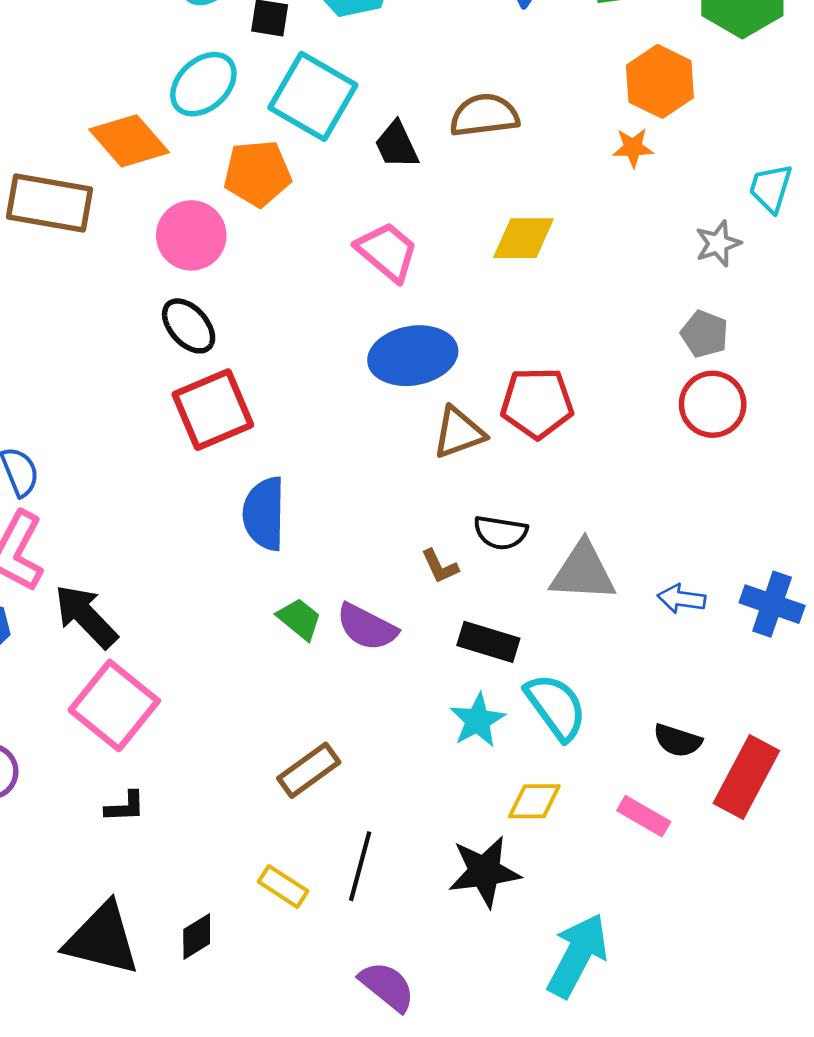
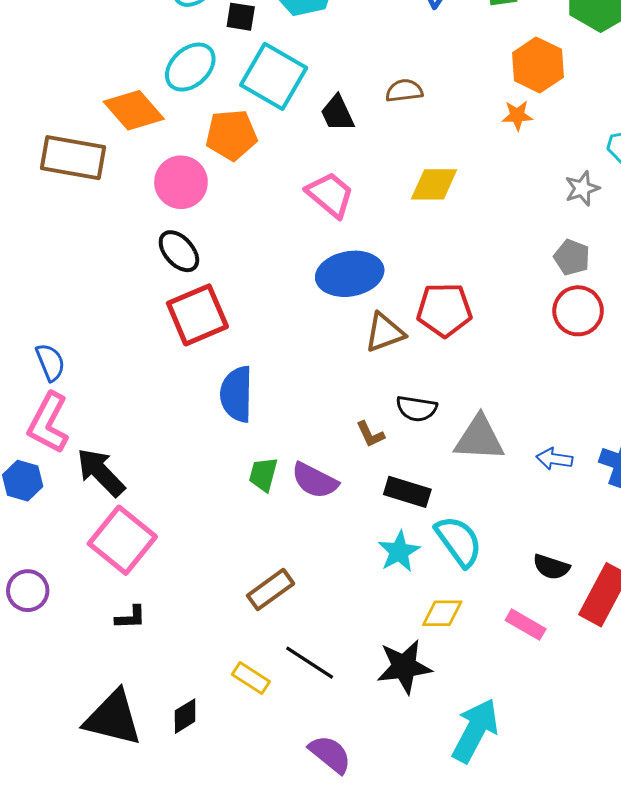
brown semicircle: (484, 115) -> (404, 91), size x0.7
green trapezoid: (299, 619) -> (263, 474), turned -114
black line: (360, 866) -> (310, 663), turned -72

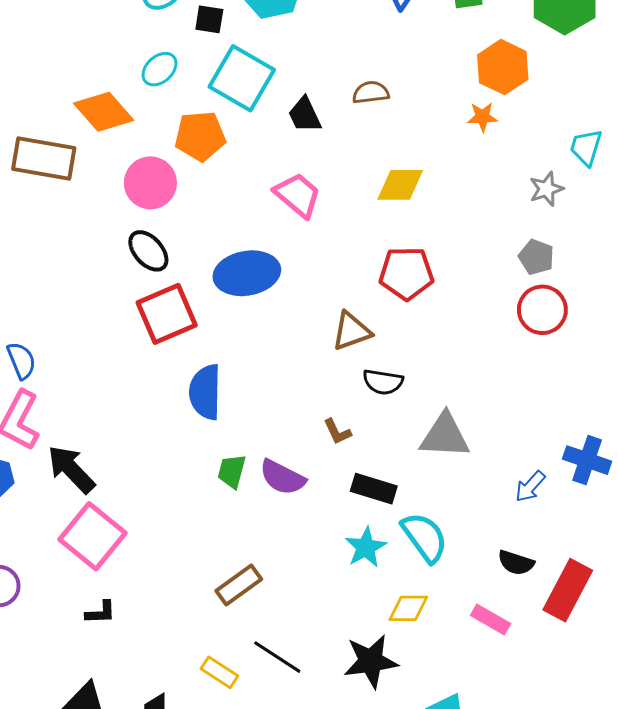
cyan ellipse: (190, 67) -> (160, 69), size x0.7
blue ellipse: (350, 274) -> (247, 273), moved
red pentagon: (444, 310) -> (406, 273), moved
black semicircle: (417, 409) -> (383, 382), moved
blue arrow: (554, 459) -> (530, 487), moved, turned -56

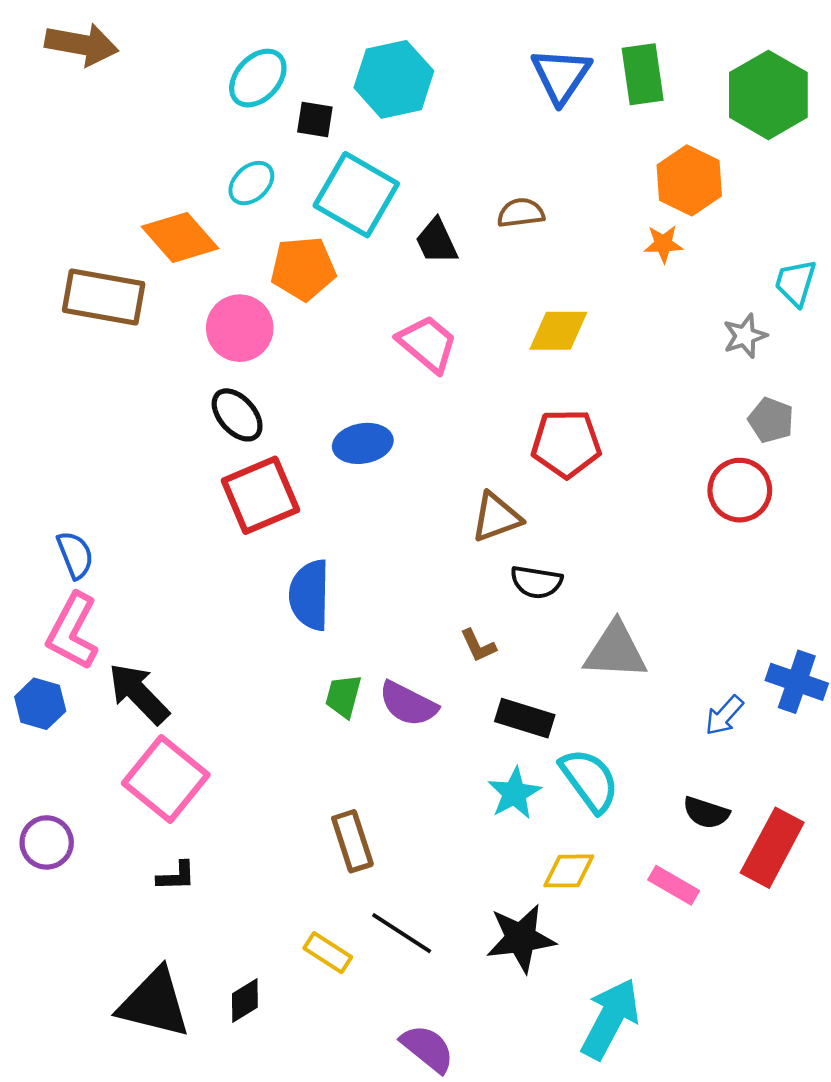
gray pentagon: (536, 257) -> (771, 420), moved
blue ellipse: (247, 273) -> (363, 443), size x0.7
brown rectangle: (239, 585) -> (352, 841), turned -72

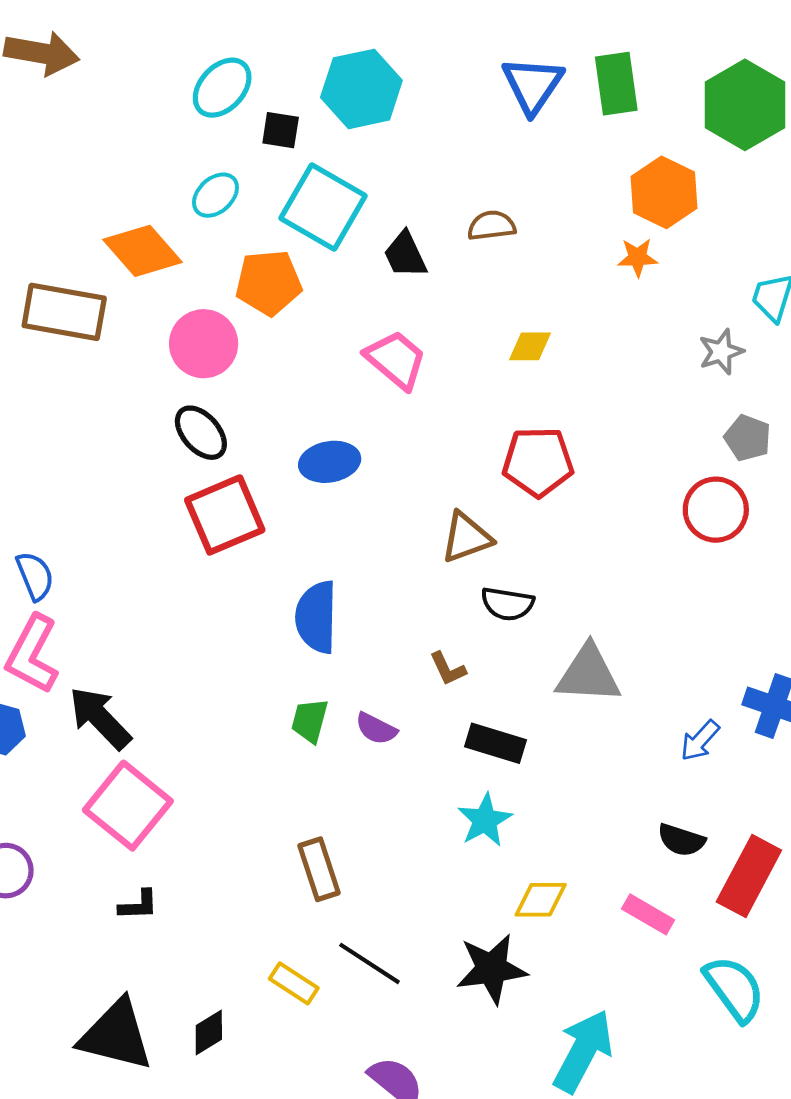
yellow diamond: (558, 331) -> (530, 346), size x0.7
blue semicircle: (310, 595) -> (316, 617), moved
purple semicircle: (408, 704) -> (376, 729), size x0.7
cyan semicircle: (589, 780) -> (734, 989), moved

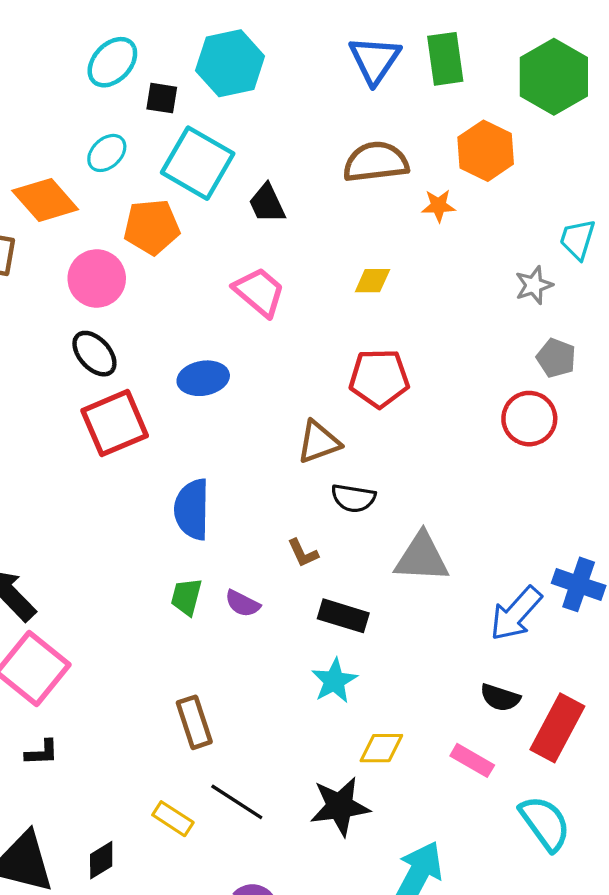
brown semicircle: (492, 226) -> (376, 162), moved, size x1.6
orange star: (637, 257) -> (439, 206), moved
blue arrow: (700, 741) -> (516, 614), size x1.6

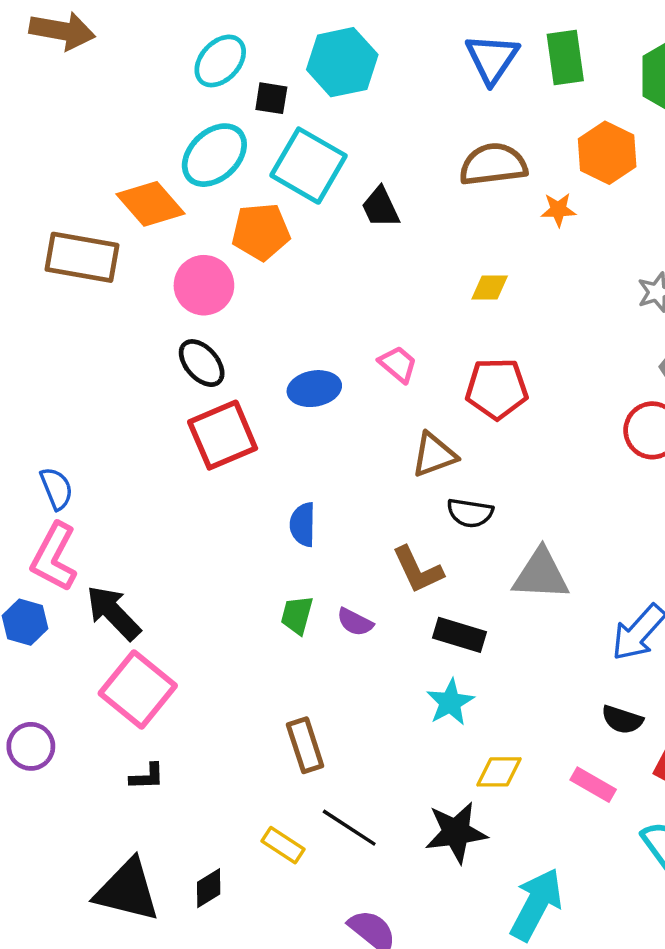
cyan ellipse: (107, 153) -> (214, 155), size x1.6
pink trapezoid: (259, 292) -> (398, 364), moved, size x0.7
blue semicircle: (192, 509) -> (303, 524), size x0.7
brown L-shape: (303, 553) -> (418, 570), size x1.6

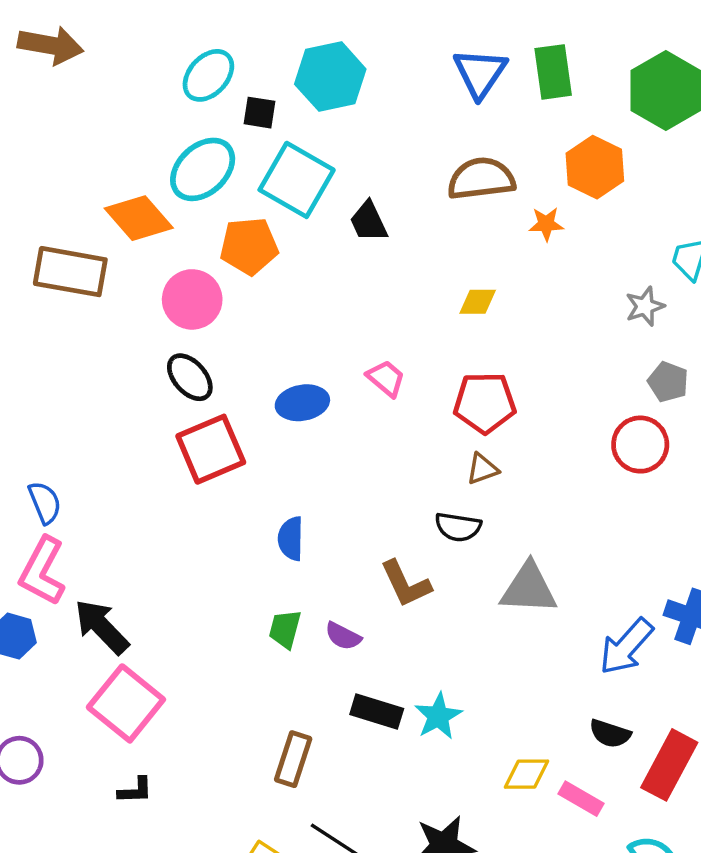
brown triangle: (434, 455) -> (482, 469), moved, size x0.7
black rectangle: (460, 635) -> (377, 712), moved
brown rectangle: (305, 745) -> (293, 759), turned 36
yellow diamond: (499, 772) -> (526, 774), moved

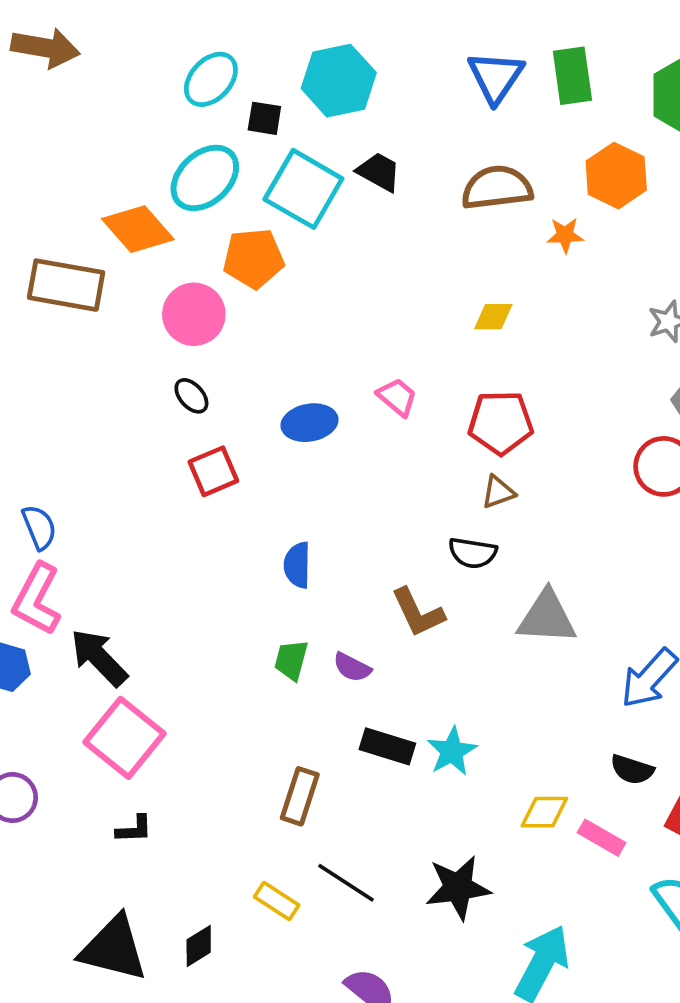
black trapezoid: (369, 222) -> (379, 172), moved, turned 144
black ellipse: (190, 377) -> (191, 396), size x0.7
red square: (211, 449) -> (213, 471), size x0.7

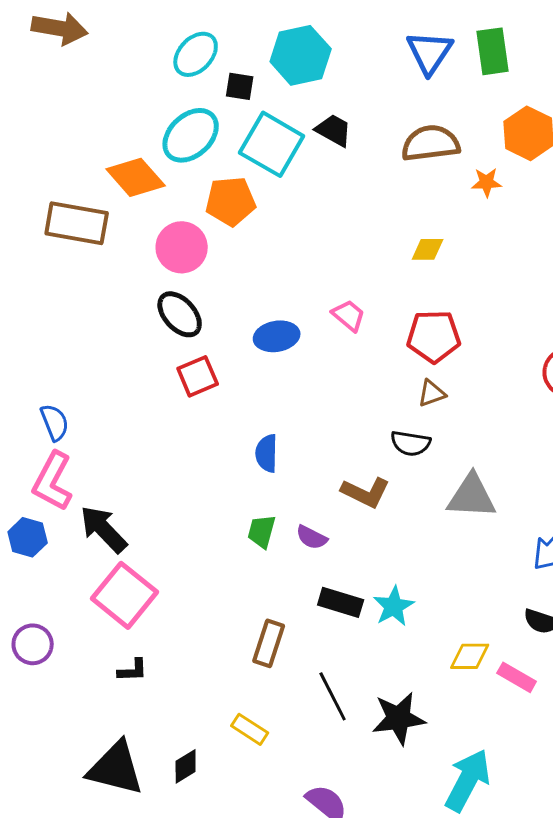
black ellipse: (191, 396) -> (180, 314), size x1.6
brown L-shape: (418, 613) -> (366, 492), turned -39
black line: (346, 883) -> (333, 696), moved, turned 30

